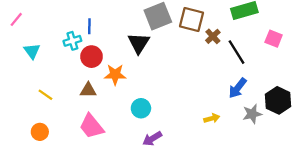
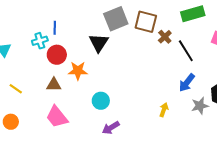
yellow arrow: (212, 118) -> (164, 110), turned -56

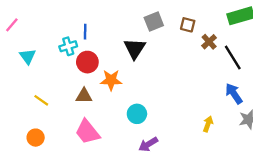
gray square: (116, 19) -> (154, 21), size x0.7
brown square: (146, 22) -> (188, 25), size x0.6
blue arrow: (187, 83) -> (234, 94), turned 108

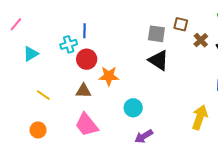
gray square: (154, 21) -> (156, 34), moved, turned 30
black triangle: (135, 49) -> (159, 60), moved, turned -30
cyan triangle: (28, 56) -> (31, 54), turned 35
yellow arrow: (208, 124) -> (200, 117), size x1.6

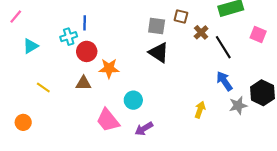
yellow arrow: (200, 117) -> (200, 110), size x0.7
pink trapezoid: (87, 125) -> (108, 120), moved
orange circle: (38, 130) -> (23, 122), moved

